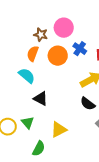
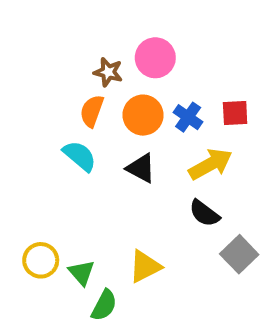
blue cross: (80, 49) -> (188, 117), moved
black triangle: (41, 99) -> (141, 168), moved
green triangle: (28, 123) -> (82, 273), moved

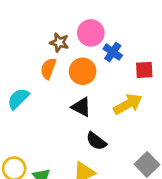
blue cross: (188, 117) -> (113, 52), moved
cyan semicircle: (80, 156) -> (18, 99), moved, turned -85
black semicircle: (204, 213) -> (96, 141), moved

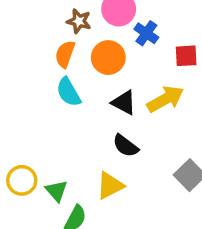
cyan semicircle: (18, 99) -> (68, 92), moved, turned -75
black triangle: (81, 107) -> (124, 103), moved

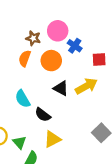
cyan semicircle: (68, 92) -> (23, 99), moved
black semicircle: (126, 146) -> (43, 115), moved

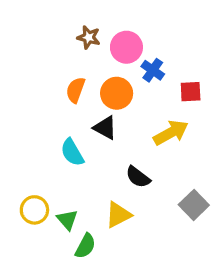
brown star: (33, 38) -> (89, 37), moved
black triangle: (61, 88) -> (105, 128), moved
black semicircle: (43, 115) -> (138, 177), moved

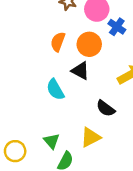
yellow circle: (34, 210) -> (15, 151), moved

